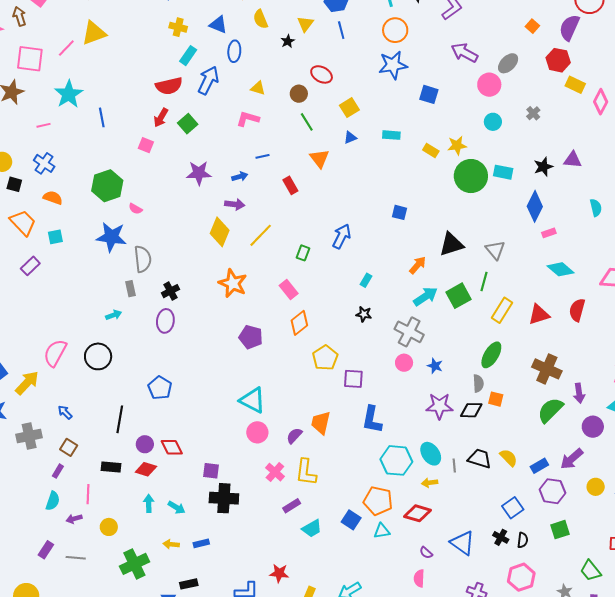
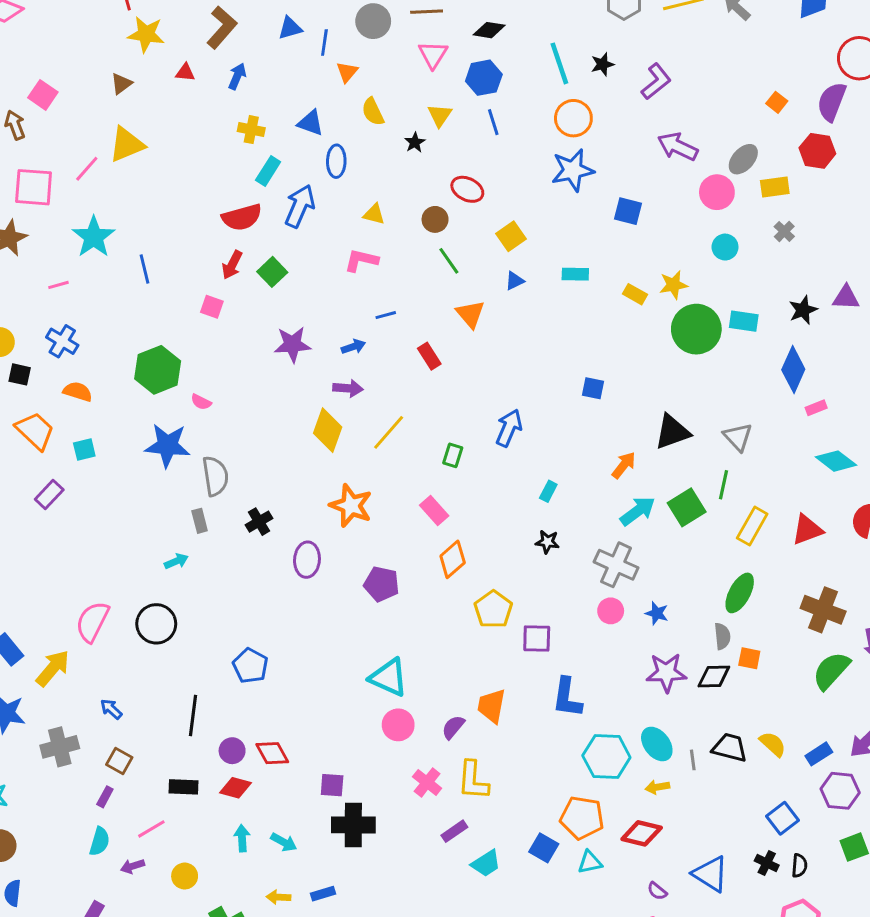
yellow rectangle: (575, 85) -> (775, 187), moved, turned -30
purple ellipse: (165, 321) -> (307, 560), moved
pink line: (88, 494) -> (151, 829), turned 60

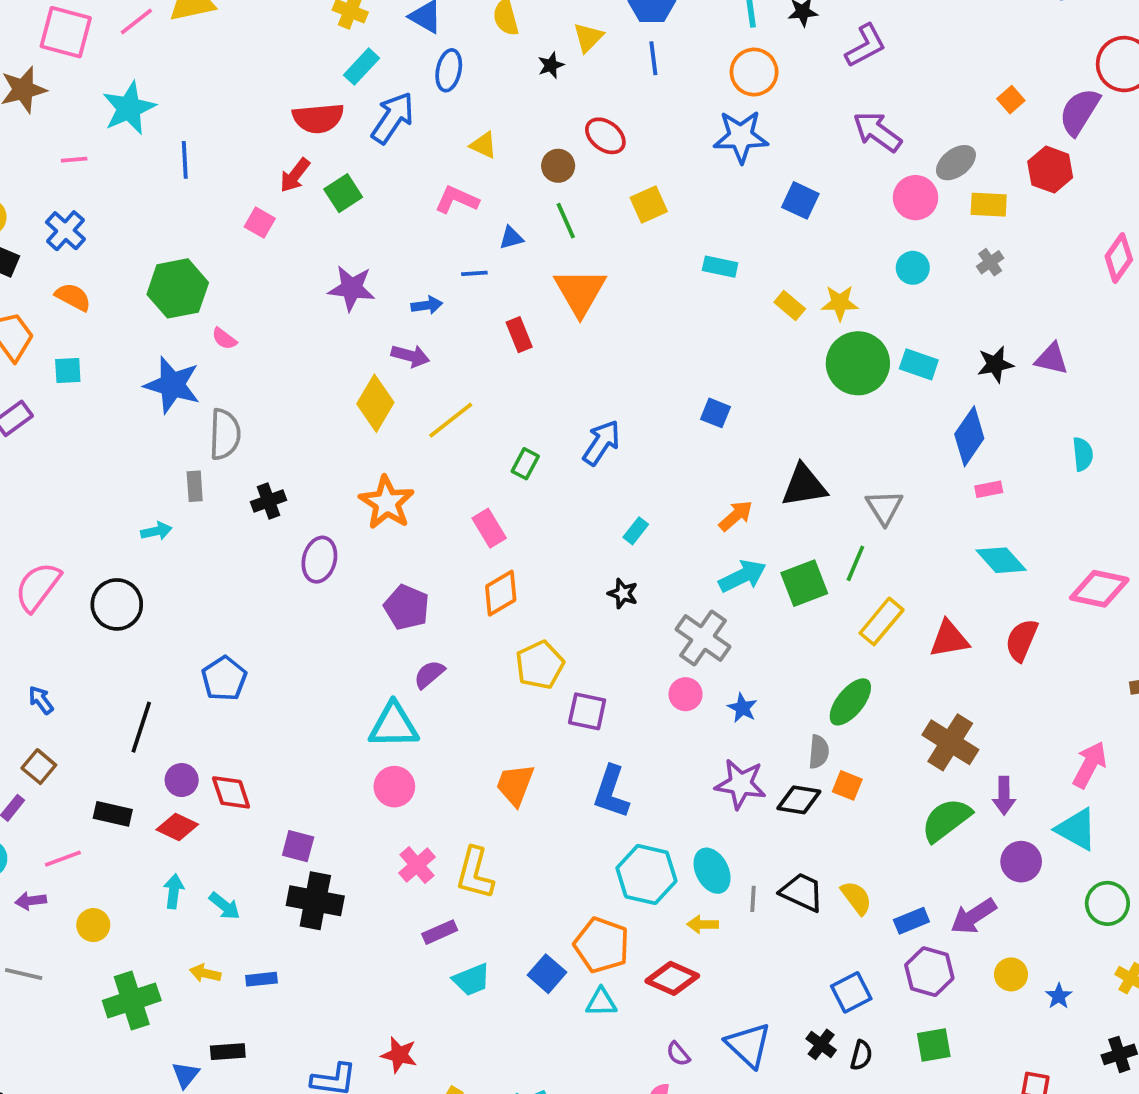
blue triangle: (515, 281) -> (511, 238), moved
orange triangle: (470, 314) -> (580, 292), size x1.4
cyan triangle: (389, 677) -> (394, 725), turned -36
purple semicircle: (453, 727) -> (429, 674), moved

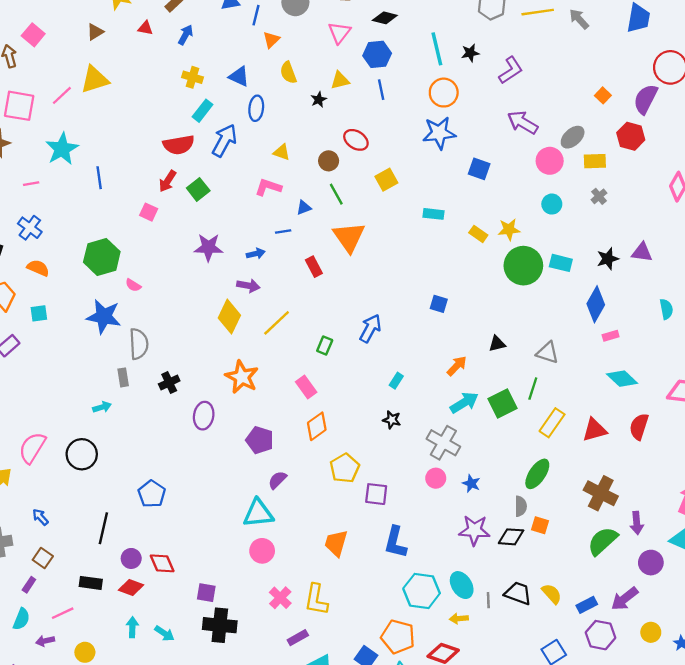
yellow triangle: (588, 37) -> (340, 80), turned 36
black triangle: (804, 486) -> (497, 344), size x0.6
gray triangle: (884, 507) -> (547, 353), turned -35

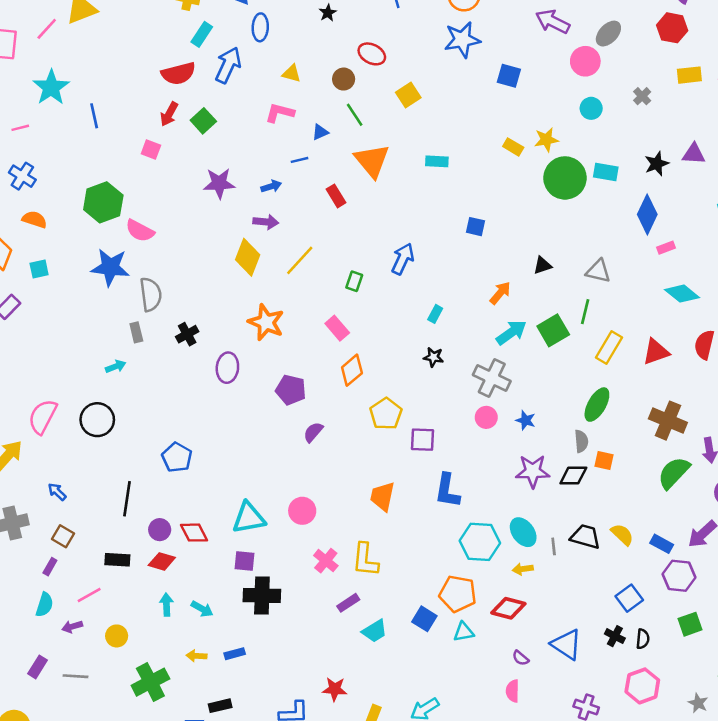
yellow rectangle: (595, 161) -> (689, 75), moved
cyan rectangle: (433, 214) -> (437, 161), moved
pink semicircle: (133, 285) -> (140, 231), size x1.6
cyan triangle: (258, 513) -> (249, 518), moved
blue rectangle: (587, 605) -> (662, 544), turned 60

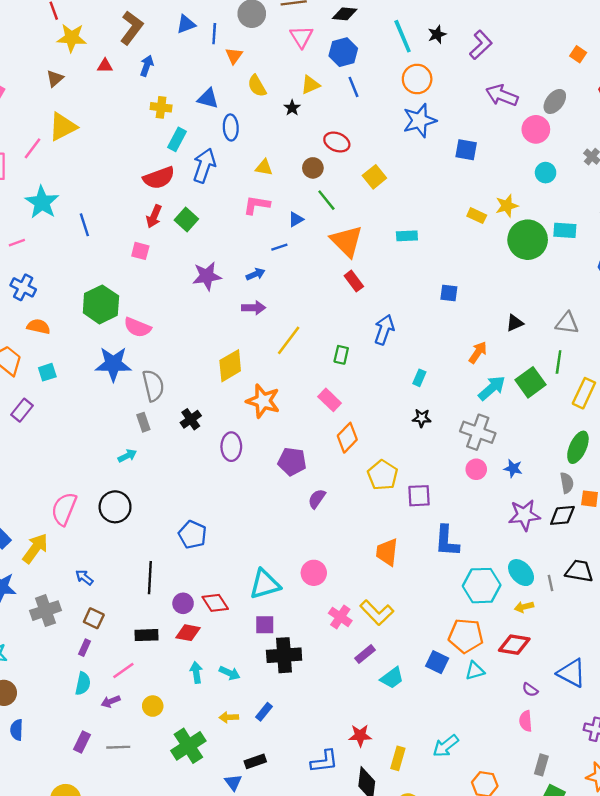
red rectangle: (336, 196) -> (354, 281), moved
yellow diamond: (248, 257) -> (230, 366), moved, turned 44
yellow L-shape: (365, 560) -> (377, 613), turned -44
blue rectangle: (235, 654) -> (264, 712), turned -30

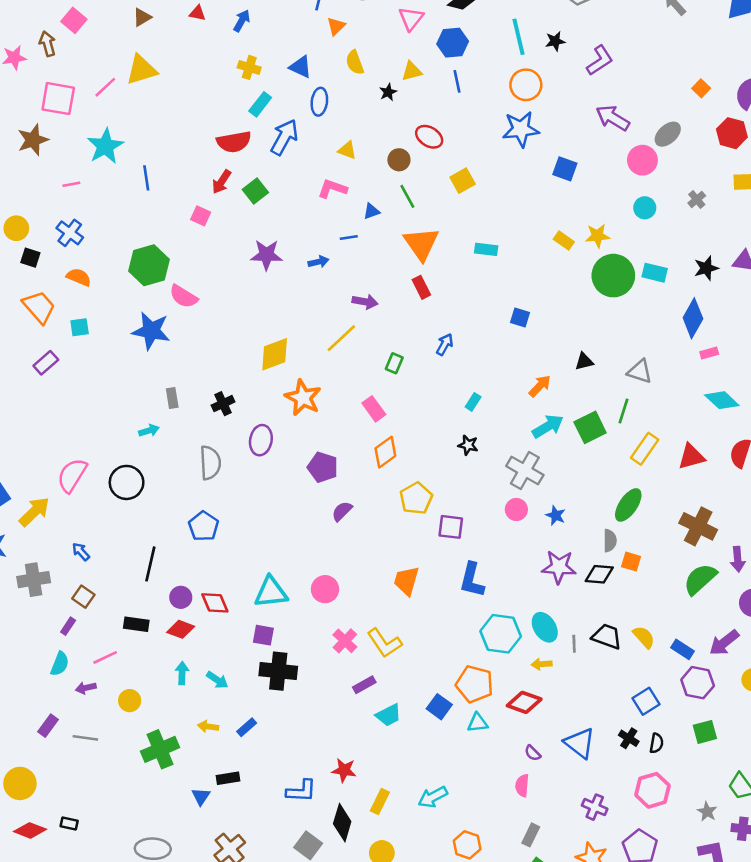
purple arrow: (254, 308) -> (365, 302), moved
blue arrow: (384, 330) -> (445, 344), size x0.7
gray semicircle: (153, 386) -> (210, 463), moved

